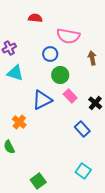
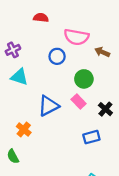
brown arrow: (92, 58) -> (102, 52), moved, turned -56
green circle: (60, 75) -> (84, 79), moved
blue rectangle: (82, 129) -> (91, 137), turned -63

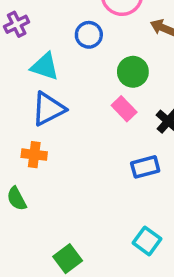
cyan triangle: (19, 77) -> (45, 67), moved
blue triangle: (48, 106) -> (48, 109), moved
orange cross: (24, 129) -> (34, 155), turned -32

